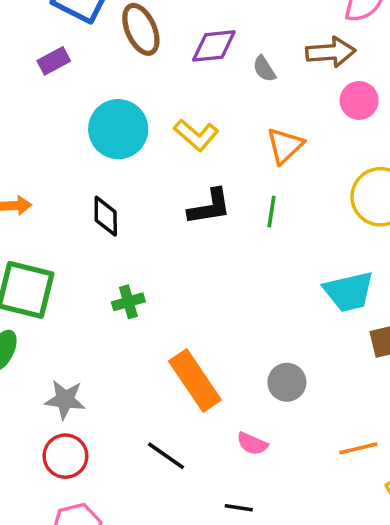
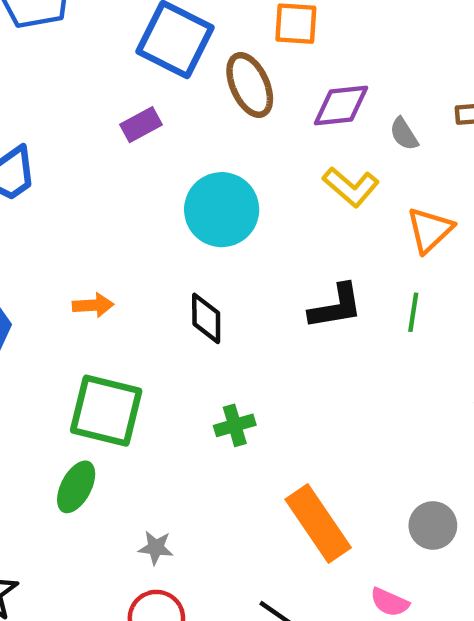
yellow L-shape: (196, 135) -> (351, 187), moved
gray star: (65, 400) -> (156, 548), size x0.7

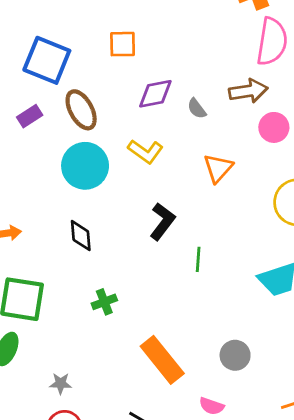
brown ellipse: (250, 85) -> (81, 110), moved
yellow L-shape: (351, 187) -> (145, 151), moved
black L-shape: (336, 307) -> (162, 221), turned -39
green line: (413, 312) -> (198, 259), moved

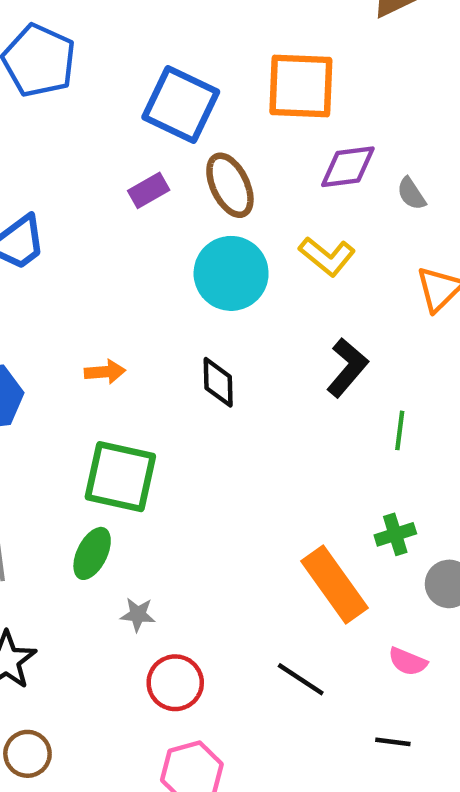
orange square: (123, 44) -> (301, 86), size x1.6
green cross: (104, 302) -> (395, 534), moved
gray star: (61, 383) -> (138, 615), moved

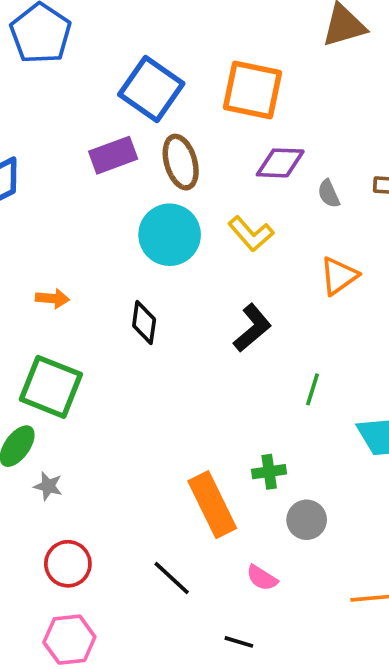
purple rectangle: (149, 190) -> (113, 155), size x1.4
green line: (400, 430) -> (313, 389), moved
gray star: (138, 615) -> (48, 486), moved

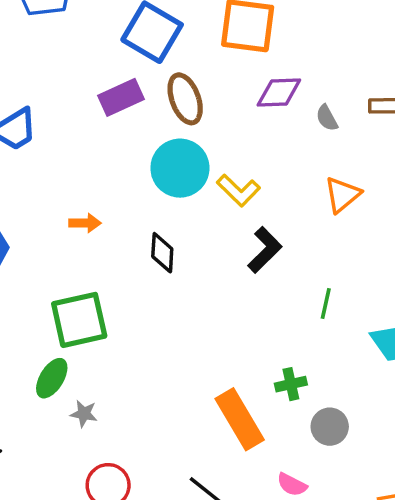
yellow L-shape: (251, 234) -> (238, 190), moved
orange arrow: (52, 298) -> (85, 223), moved
green square: (51, 387) -> (79, 320), turned -30

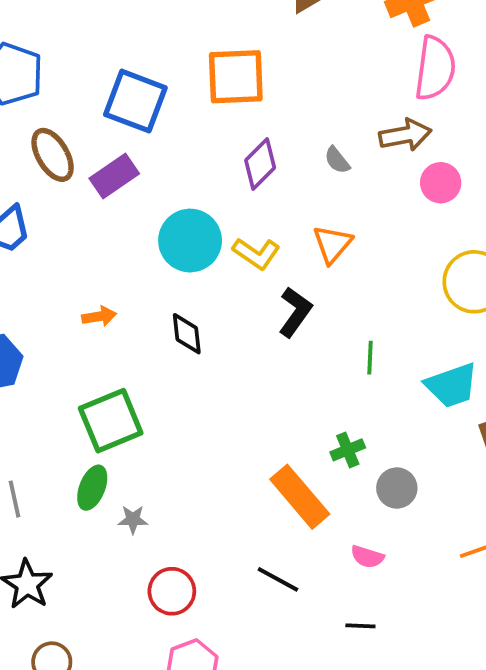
purple diamond: (279, 92) -> (260, 164), moved, turned -33
brown ellipse: (185, 99) -> (53, 155), moved
orange triangle: (342, 195) -> (332, 244), moved

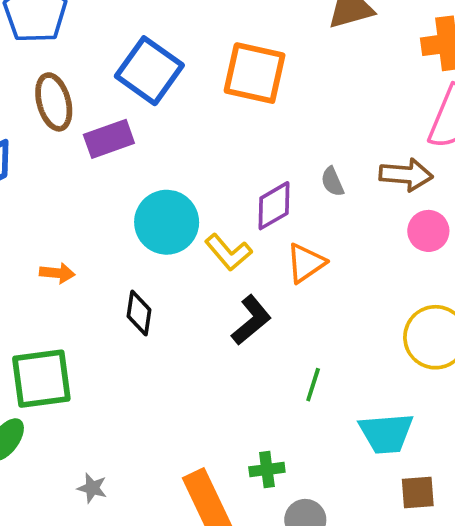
purple diamond: (260, 164) -> (274, 206), moved
gray star: (133, 519) -> (92, 488), moved

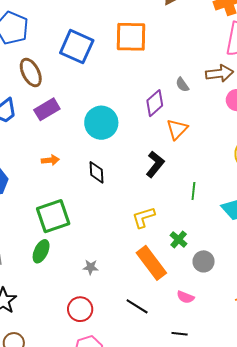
purple rectangle: (109, 139) -> (47, 109), moved
yellow L-shape: (228, 252) -> (144, 217), moved, turned 125
green cross: (267, 470) -> (179, 240), turned -30

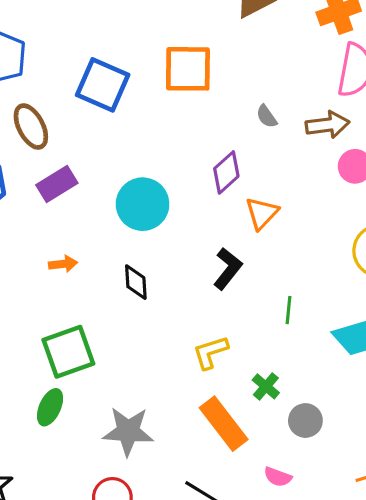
gray semicircle: (182, 85) -> (267, 116), moved
gray star: (91, 267) -> (128, 431), size x2.0

